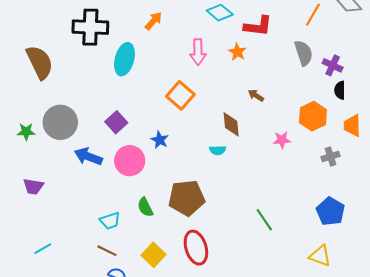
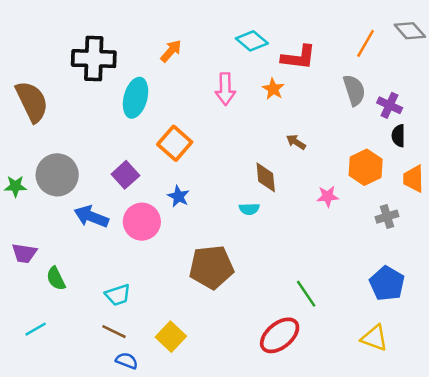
orange square: (180, 95) -> (175, 143), moved
green semicircle: (145, 207) -> (56, 278), moved
red ellipse: (196, 248) -> (280, 335), moved, turned 68

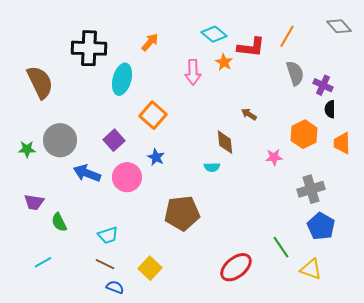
orange line: (366, 43) -> (287, 36), moved
orange star: (273, 89) -> (224, 62), moved
gray cross: (387, 217) -> (311, 189), moved, size x1.5
green line: (306, 294) -> (281, 247), moved

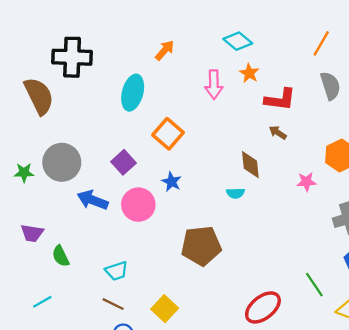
red L-shape: (251, 47) -> (280, 99), moved
black cross: (89, 48) -> (72, 57), moved

